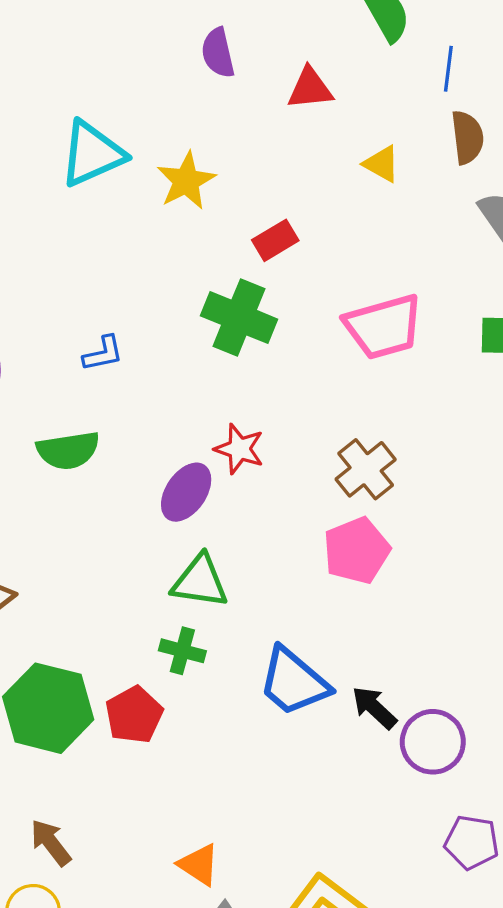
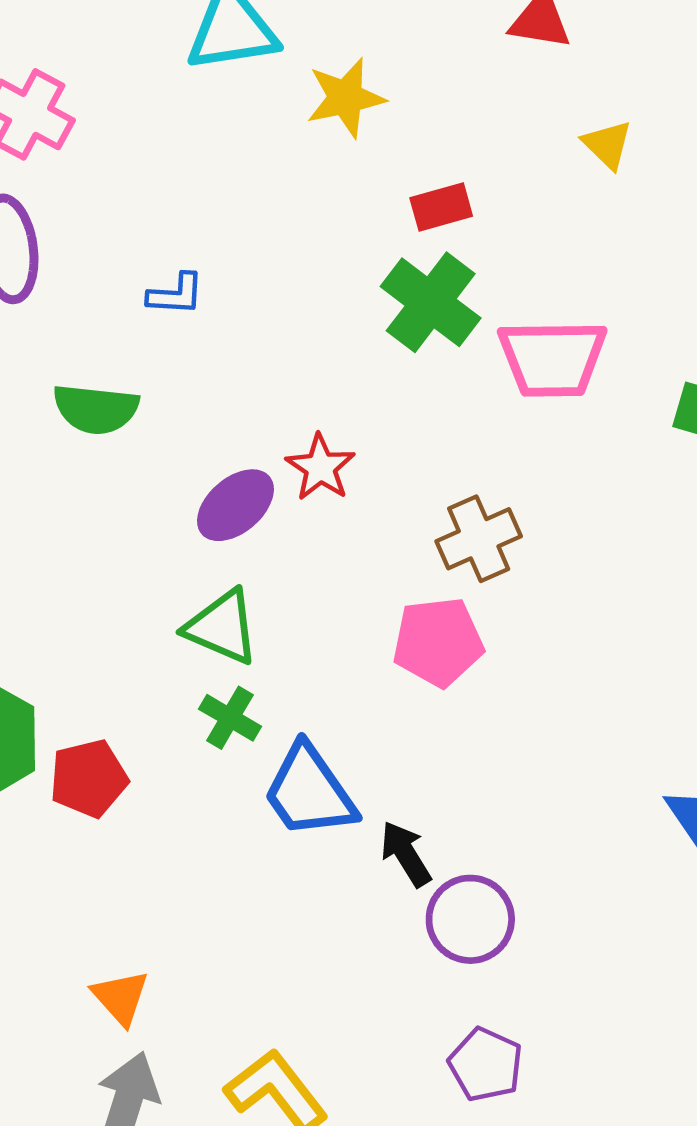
green cross: (239, 317) -> (431, 302), moved
green cross: (182, 651) -> (230, 718), moved

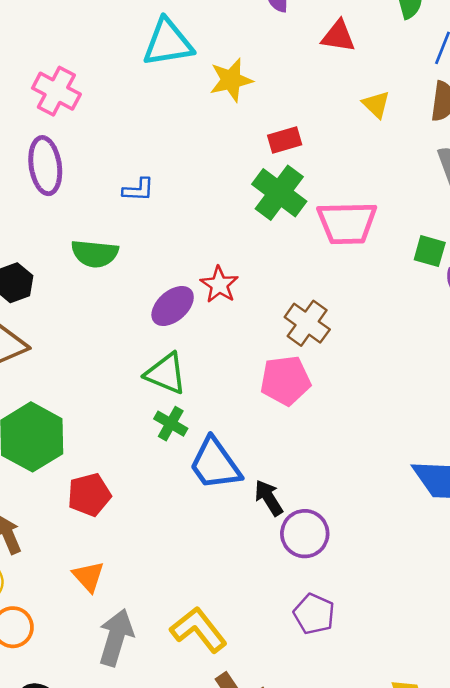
brown cross: (479, 539) -> (307, 323), turned -30
red pentagon: (89, 778) -> (89, 495), moved
orange triangle: (121, 997) -> (89, 576), moved

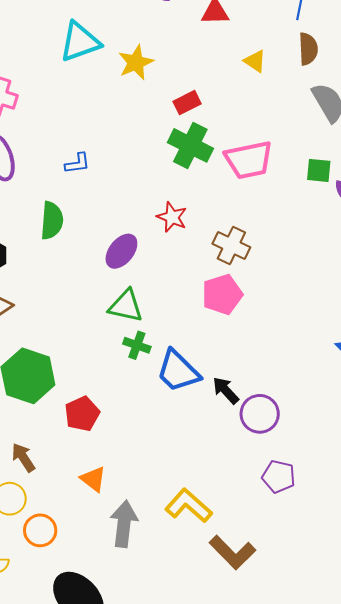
green semicircle: (95, 254) -> (52, 221), turned -81
red star: (219, 285) -> (172, 217), moved

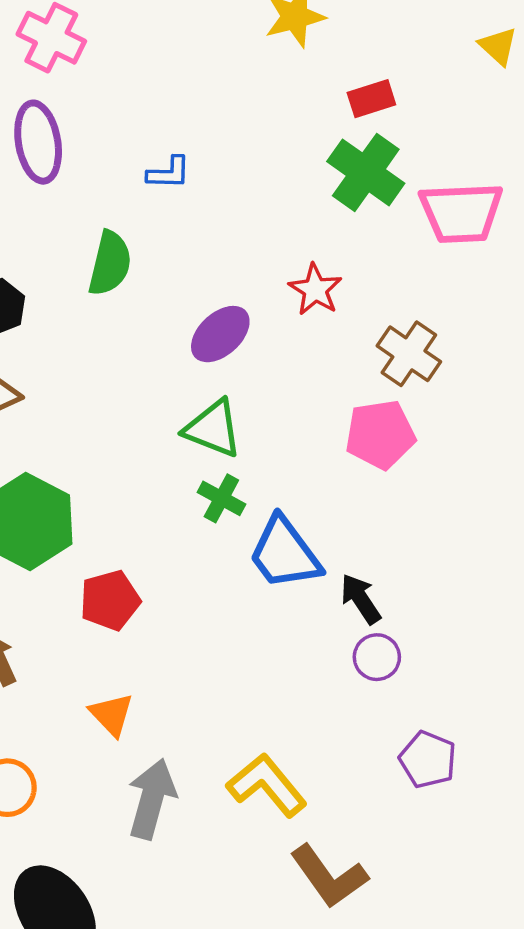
purple circle: (260, 414) -> (377, 657), moved, size x0.7

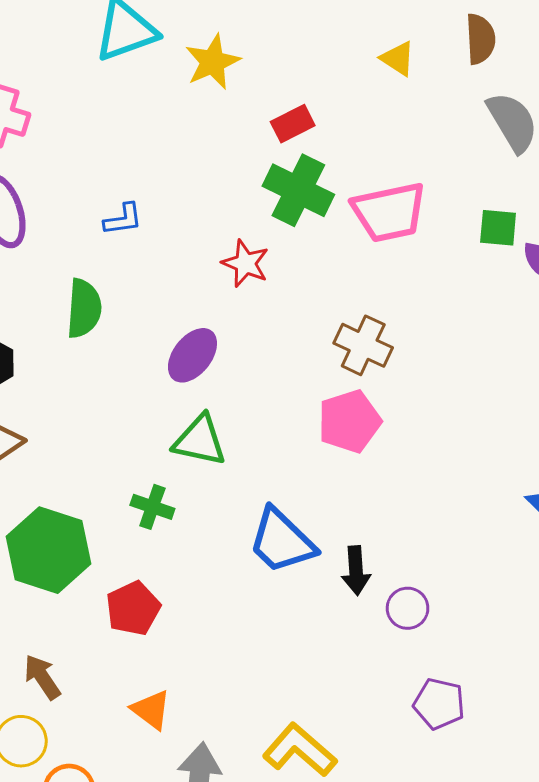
red star: (315, 290) -> (245, 263), moved
green cross: (221, 498) -> (152, 507), moved
black arrow: (361, 599) -> (356, 571), turned -141
purple circle: (377, 657) -> (408, 608), moved

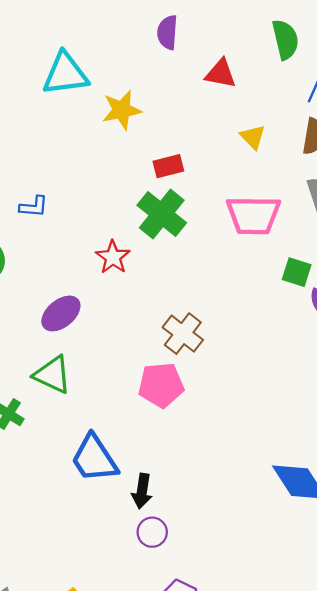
pink trapezoid: (389, 212) -> (253, 215), moved
purple circle: (408, 608) -> (152, 532), moved

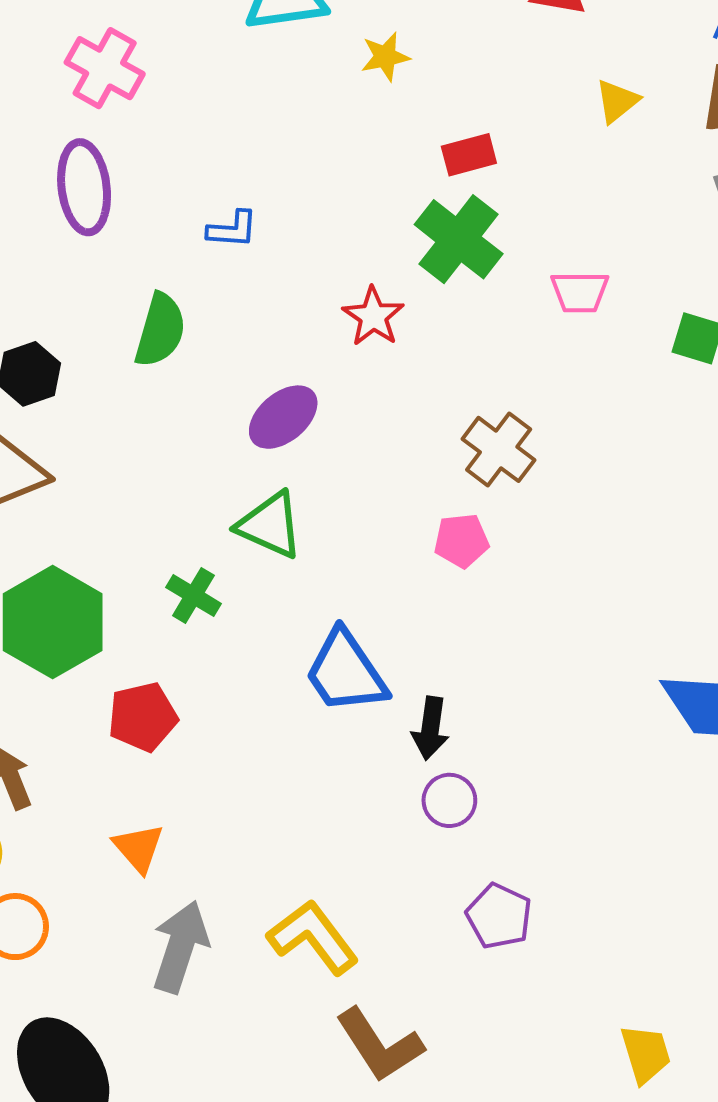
yellow star: (122, 110) -> (385, 57), size x0.7
yellow triangle: (253, 137) -> (617, 101), turned 36
pink trapezoid: (253, 215) -> (580, 292), moved, size x0.6
pink pentagon: (161, 385) -> (461, 541), size x0.7

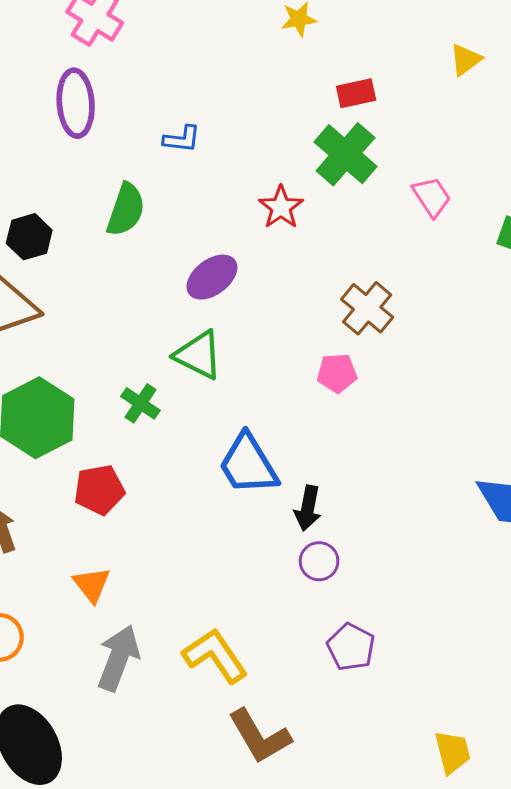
pink trapezoid: (580, 292) -> (432, 197), turned -126

